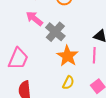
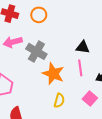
pink arrow: (34, 18) -> (13, 42), turned -42

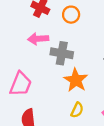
gray cross: (36, 51) -> (62, 53), turned -30

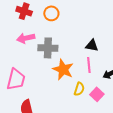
yellow semicircle: (77, 110) -> (79, 89), moved

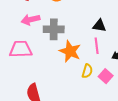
pink trapezoid: (16, 79) -> (21, 49), moved, turned -105

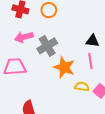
gray cross: (54, 29) -> (47, 46), turned -30
yellow semicircle: (87, 71) -> (82, 87), turned -96

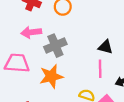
orange star: (64, 67) -> (51, 76), moved, turned 30

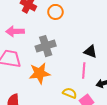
pink arrow: (31, 32) -> (15, 31), moved

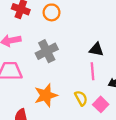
orange star: (39, 73) -> (46, 95), moved
yellow semicircle: (70, 93) -> (81, 98), turned 48

